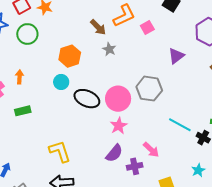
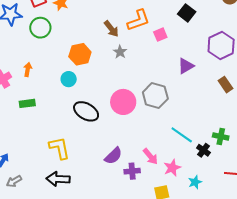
black ellipse: (87, 99) -> (86, 111), moved
pink star: (119, 126) -> (172, 168), moved

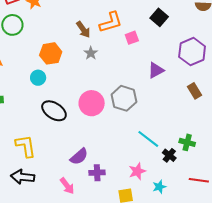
pink arrow: (150, 156) -> (67, 186), moved

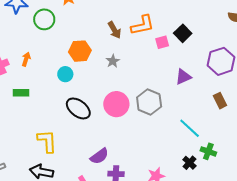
black square: (159, 17) -> (183, 33), moved
gray star: (91, 53) -> (113, 61), moved
cyan line: (148, 139) -> (190, 128), moved

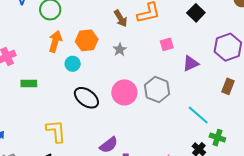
black square: (183, 33) -> (196, 13), moved
pink square: (162, 42) -> (167, 44), moved
orange arrow: (26, 59) -> (55, 41), moved, size x1.5
brown rectangle: (220, 101) -> (228, 86), turned 49

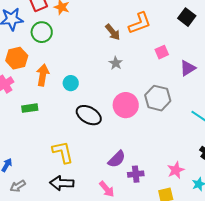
orange hexagon: (87, 40) -> (17, 58), moved
orange arrow: (55, 41) -> (43, 75), moved

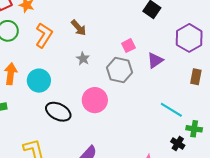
orange L-shape: (140, 23) -> (44, 35), moved, turned -35
cyan circle: (71, 83) -> (39, 81), size x1.5
gray hexagon: (158, 98) -> (120, 70), moved

